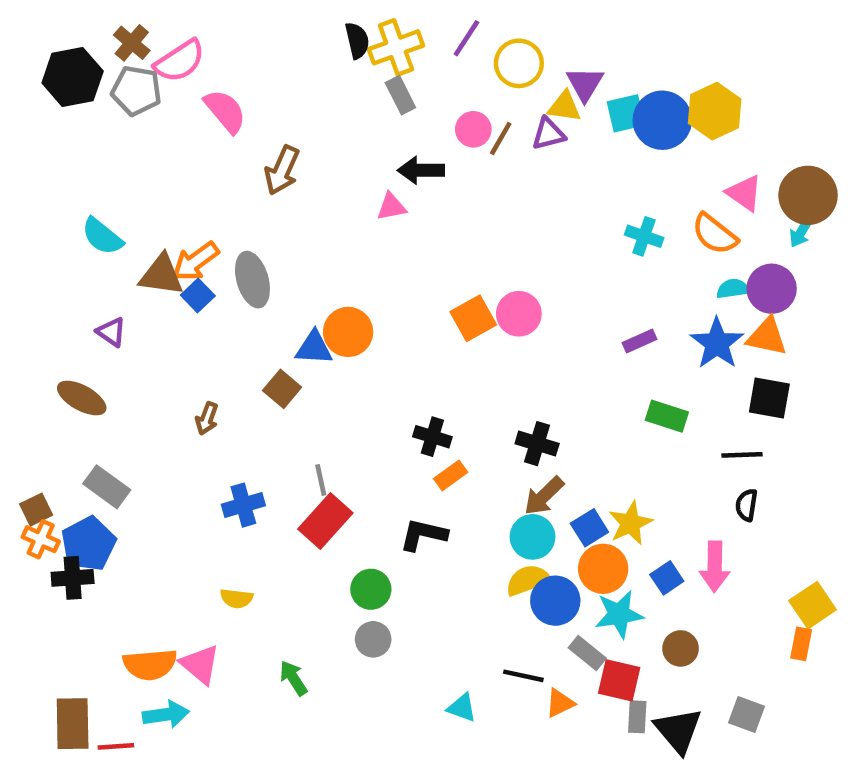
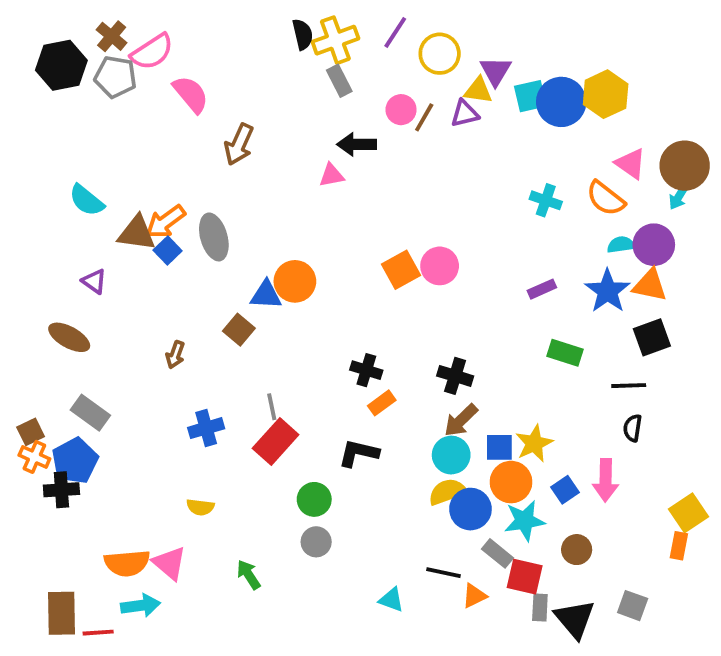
black square: (769, 398) -> (652, 337), turned -30
blue square: (589, 528) -> (499, 447), turned 32

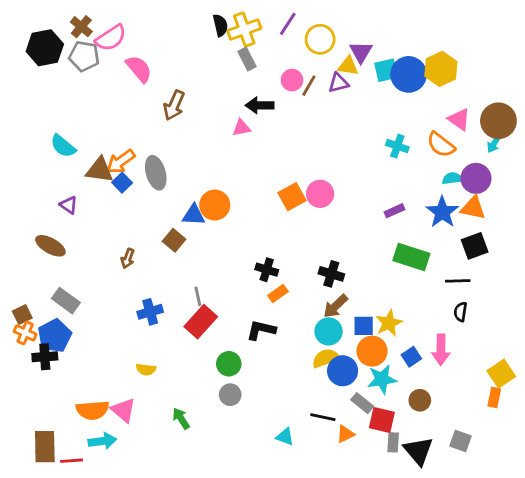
green rectangle: (565, 353) -> (411, 257), size x1.4

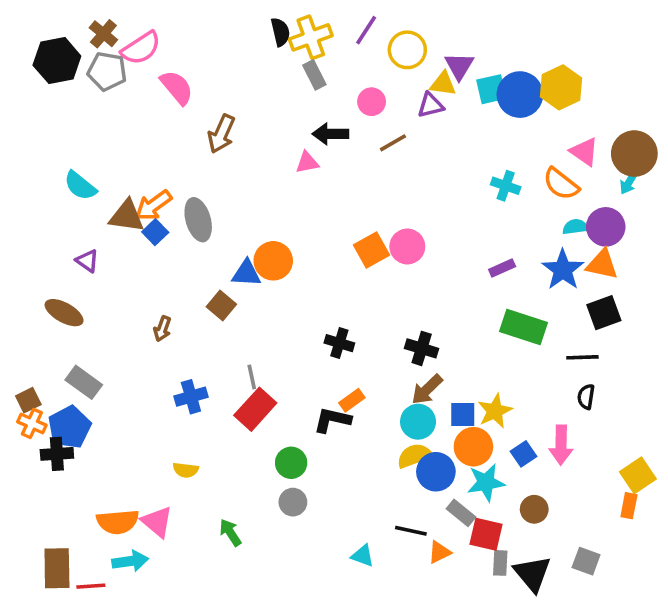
brown line: (309, 86) -> (393, 143), moved, turned 30
orange rectangle: (278, 294) -> (352, 400), moved

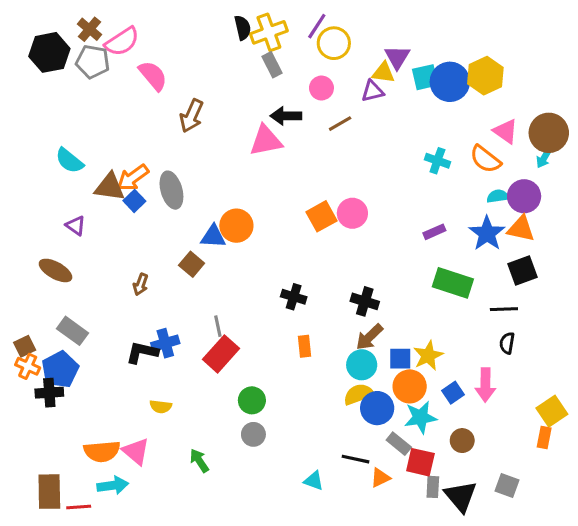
yellow circle: (407, 50) -> (334, 43), moved
pink triangle: (307, 162) -> (266, 141), size x1.6
orange rectangle: (352, 400) -> (304, 346), turned -60
black L-shape: (332, 420) -> (142, 352), moved

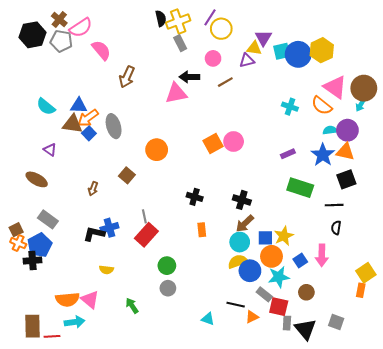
pink triangle: (505, 131) -> (335, 87), size x1.4
blue triangle: (213, 236) -> (79, 106), moved

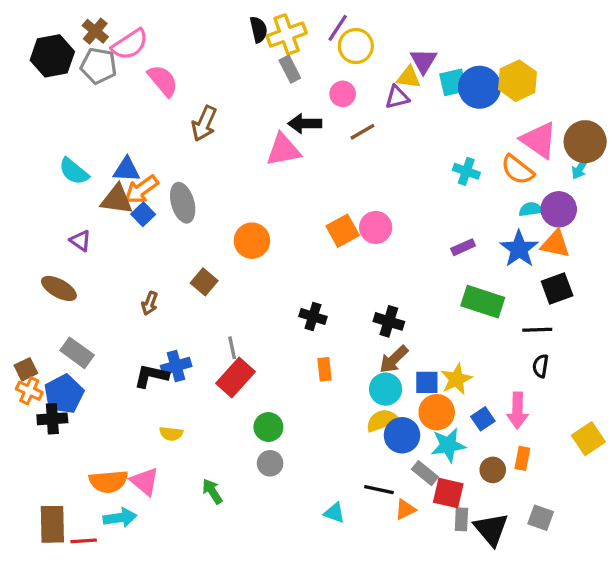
orange rectangle: (361, 290) -> (522, 458), moved

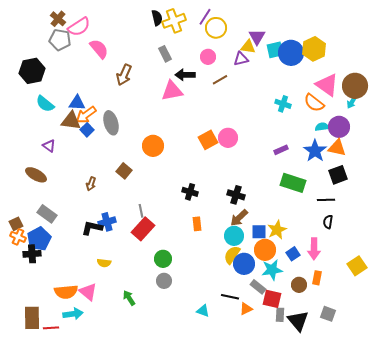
black hexagon: (52, 56) -> (32, 71), moved
gray rectangle: (290, 69) -> (165, 54), moved
yellow semicircle: (382, 420) -> (232, 255), turned -36

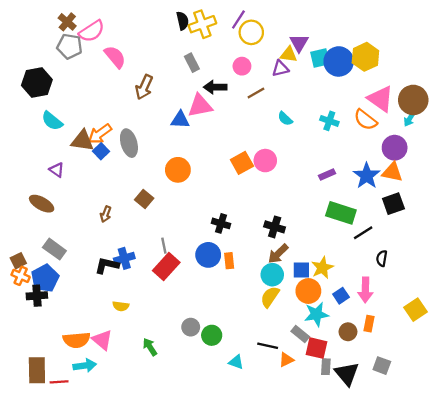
blue triangle: (77, 103) -> (180, 120), moved
cyan semicircle: (322, 127) -> (285, 119), moved, turned -128
black line: (326, 200) -> (363, 233), moved, turned -30
green circle: (163, 259) -> (212, 335), moved
blue circle: (244, 264) -> (208, 255), moved

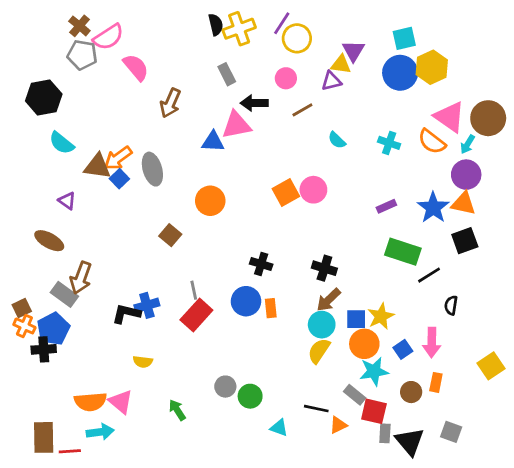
cyan square: (320, 58) -> (404, 38), moved
cyan arrow: (410, 119) -> (468, 144), moved
brown arrow: (106, 214) -> (81, 278), moved, size x1.6

